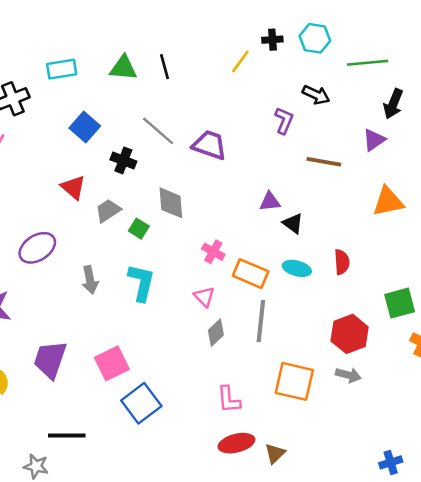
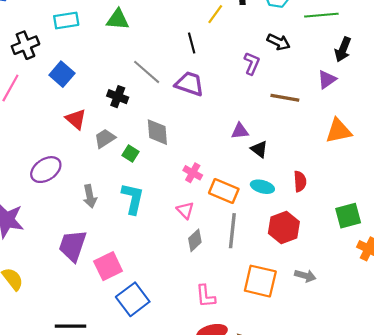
black line: (164, 67) -> (192, 43), moved
blue square: (85, 127) -> (62, 74), moved
red hexagon: (350, 334) -> (284, 227), moved
purple trapezoid: (50, 360) -> (73, 246), moved

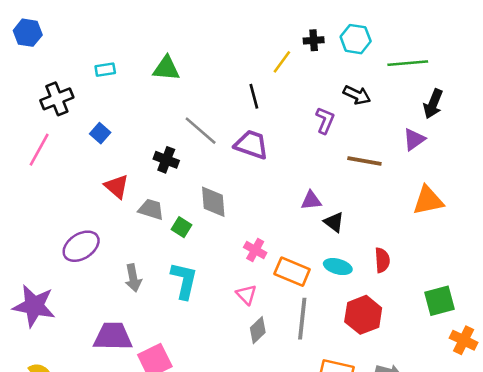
cyan rectangle: (66, 21) -> (105, 70), size x0.7
blue square: (62, 74) -> (100, 133), size x0.7
gray trapezoid: (105, 138) -> (151, 209), turned 50
purple trapezoid: (73, 246) -> (113, 336), turned 72

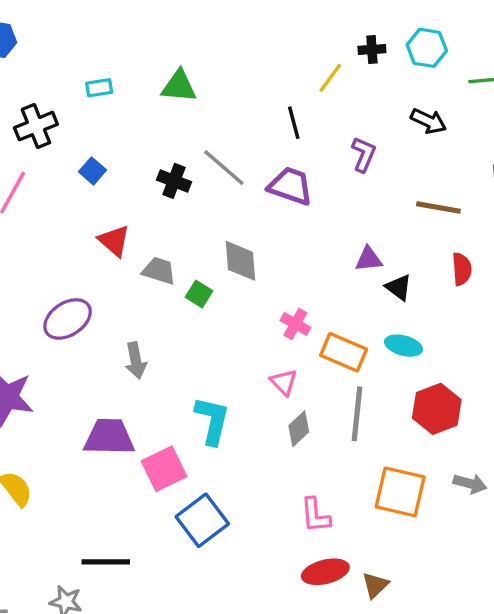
purple L-shape: (325, 120) -> (364, 154), moved
black cross: (166, 160) -> (174, 181), moved
red semicircle: (382, 260) -> (462, 269), moved
cyan L-shape: (184, 281) -> (212, 420), moved

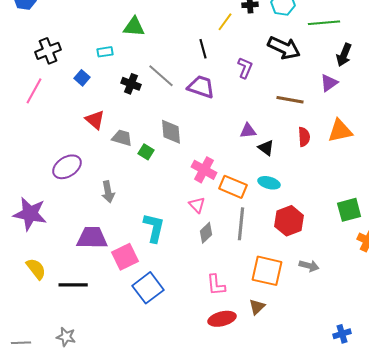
cyan rectangle: (99, 88) -> (105, 52), moved
black arrow: (428, 121) -> (284, 48), size x1.5
pink cross: (295, 324) -> (204, 170), size x1.4
black line: (106, 562) -> (73, 285), moved
brown triangle: (375, 585) -> (257, 307), moved

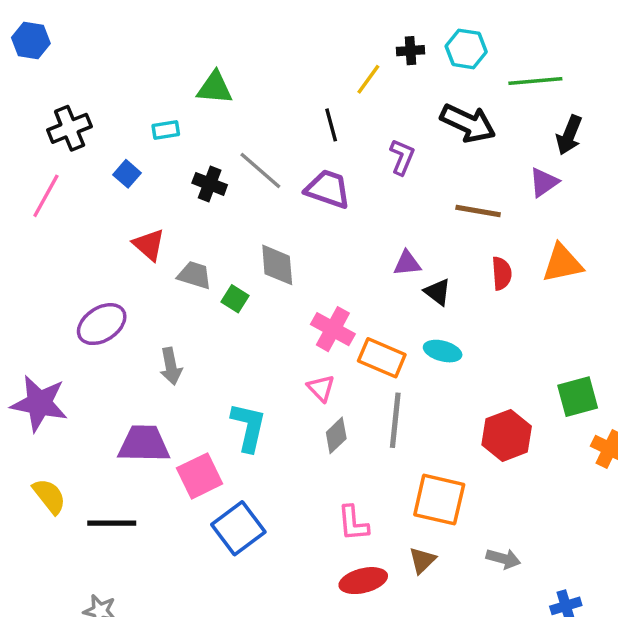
red hexagon: (289, 221) -> (507, 435), moved
gray arrow: (309, 266) -> (503, 559), moved

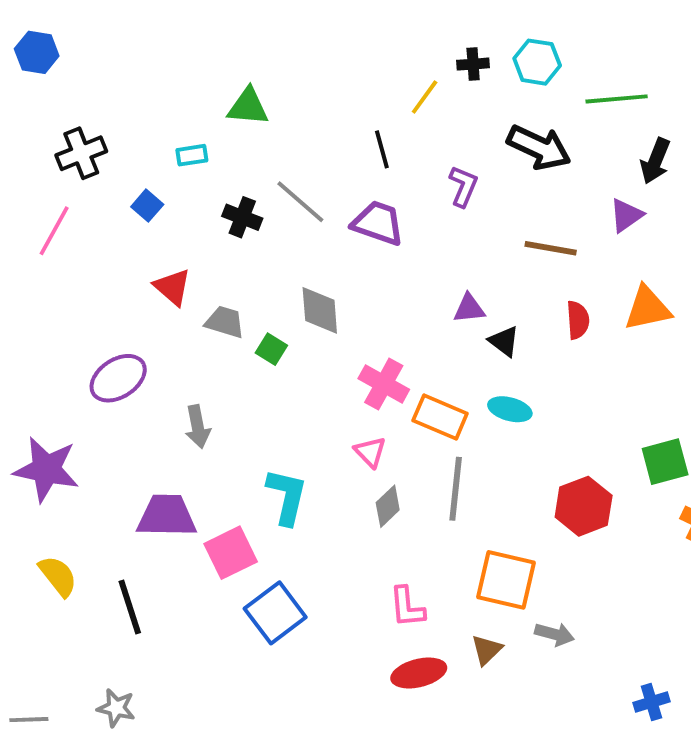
black line: (112, 523) -> (130, 607), turned 72
gray arrow: (503, 559) -> (554, 634), moved

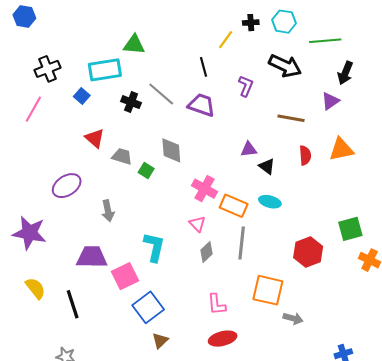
cyan rectangle: (192, 155) -> (105, 70), size x2.0
brown triangle: (487, 650) -> (160, 341), moved

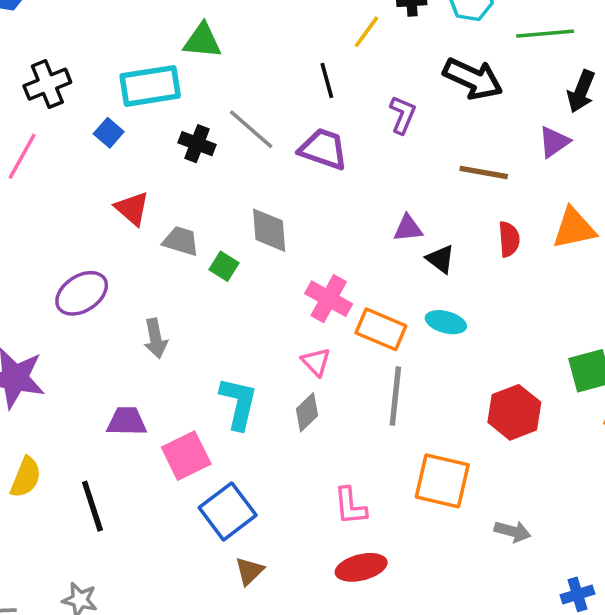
gray diamond: (206, 252) -> (307, 412), moved
purple trapezoid: (92, 257) -> (127, 421), size x0.7
yellow semicircle: (35, 288) -> (26, 477), turned 60
gray arrow: (293, 318) -> (513, 531), moved

